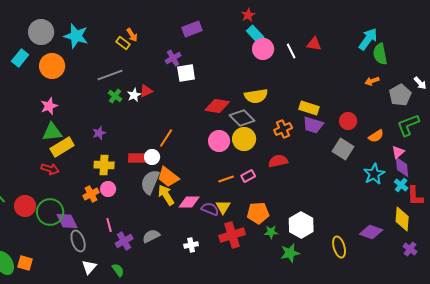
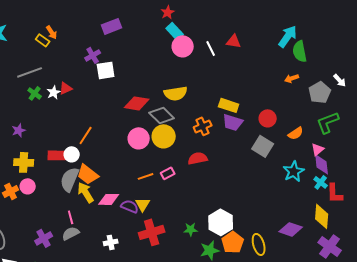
orange pentagon: (258, 213) -> (233, 242), moved, turned -30
pink line: (109, 225) -> (71, 217), moved
purple cross: (410, 249) -> (330, 246), size x1.6

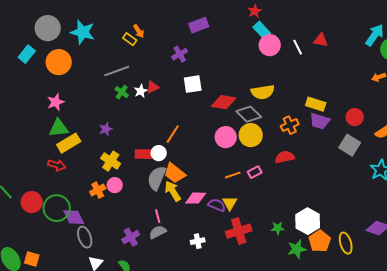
white square: (106, 70) -> (193, 84), moved
yellow cross: (24, 162) -> (111, 161), turned 30

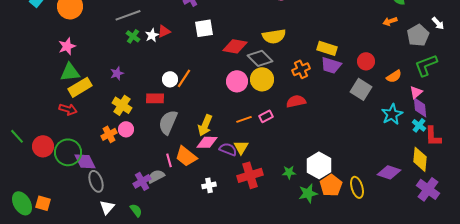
white circle: (159, 153) -> (170, 79), moved
orange trapezoid: (175, 173) -> (186, 156), moved
yellow arrow: (173, 191) -> (205, 125), moved, turned -125
gray semicircle: (158, 232) -> (156, 176), moved

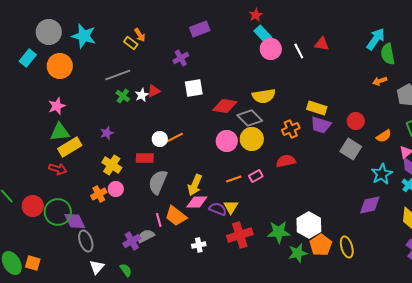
orange line: (184, 78) -> (174, 138), turned 30
green star: (289, 172) -> (279, 232), size x1.6
purple diamond: (389, 172) -> (370, 205), moved, turned -30

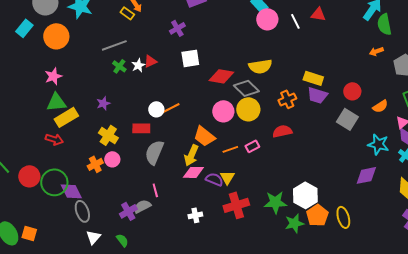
cyan star: (382, 174) -> (378, 144), turned -30
orange trapezoid: (176, 216) -> (204, 136), moved

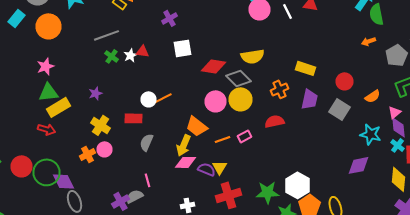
red triangle: (150, 61) -> (142, 51), turned 32
purple trapezoid: (317, 95) -> (310, 99), moved, turned -95
gray semicircle: (154, 152) -> (146, 142), size x0.7

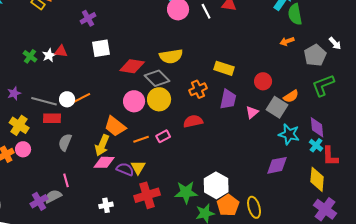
gray line: (106, 35) -> (44, 101), moved, turned 35
gray square: (340, 109) -> (277, 107), moved
pink triangle: (394, 112) -> (252, 112), moved

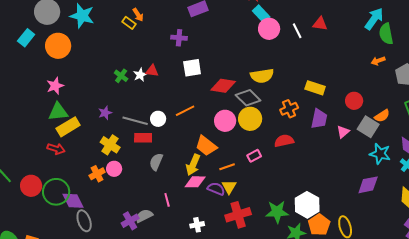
purple cross: (88, 18) -> (179, 38), turned 35
orange line: (81, 98) -> (185, 111), moved
orange line: (141, 139) -> (227, 167), moved
pink line: (66, 180) -> (167, 200), moved

